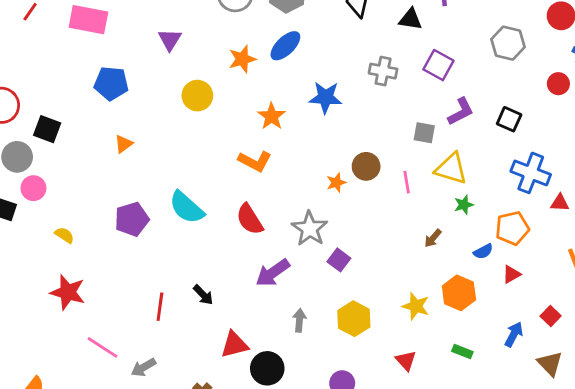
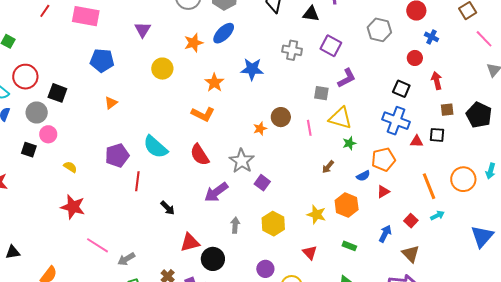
black square: (509, 119) -> (401, 89), moved
red line: (160, 307) -> (137, 181), moved

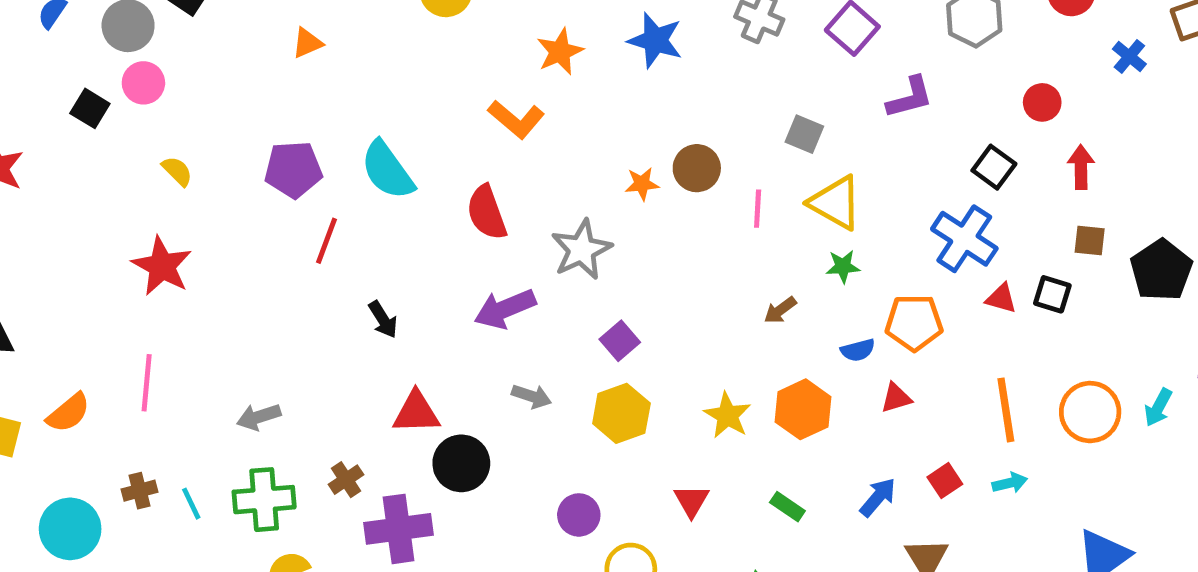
blue cross: (432, 37) -> (1129, 56), moved
purple L-shape: (347, 78) -> (910, 97), moved
purple square: (262, 183) -> (620, 341), moved
gray arrow: (235, 225) -> (532, 396), turned 91
pink line: (98, 245) -> (147, 383), moved, turned 50

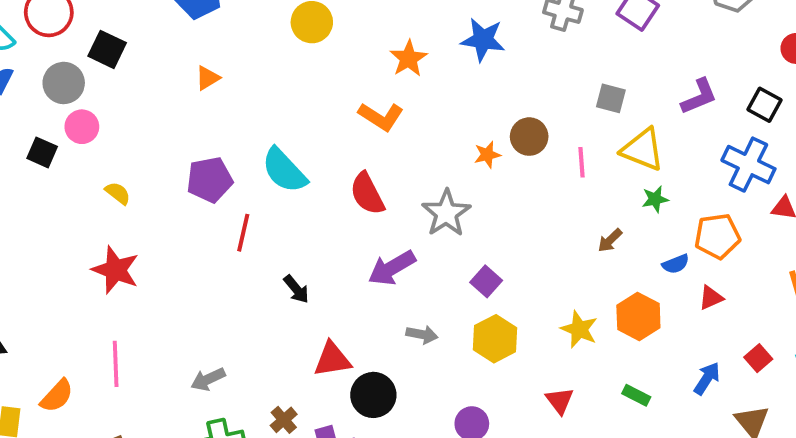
purple L-shape: (910, 97) -> (699, 97), moved

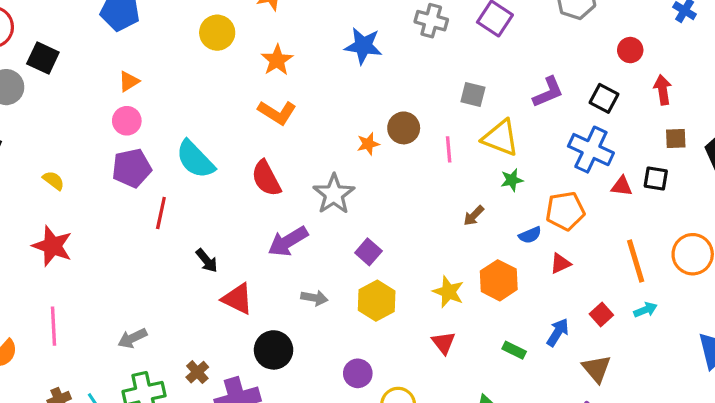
orange star: (409, 58) -> (277, 60), moved
pink circle: (82, 127) -> (127, 121), moved
red triangle: (332, 359) -> (237, 299), moved, turned 36
green rectangle: (636, 395) -> (514, 350), moved
red triangle: (560, 401) -> (444, 343), moved

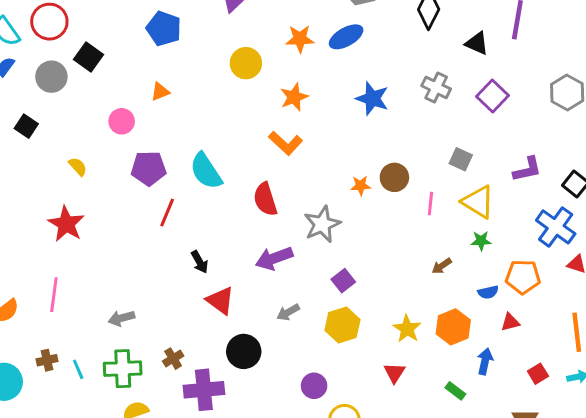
pink circle: (127, 121) -> (122, 121), moved
gray arrow: (314, 298) -> (288, 312), turned 130
blue arrow: (558, 332) -> (485, 361), moved, turned -30

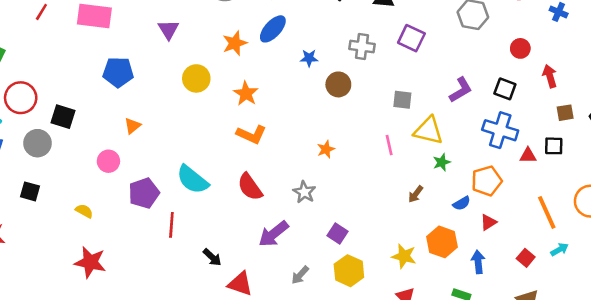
blue star: (372, 99) -> (309, 58), moved, size x0.6
brown circle: (394, 177) -> (338, 84), moved
gray star: (322, 224) -> (304, 192), size x0.7

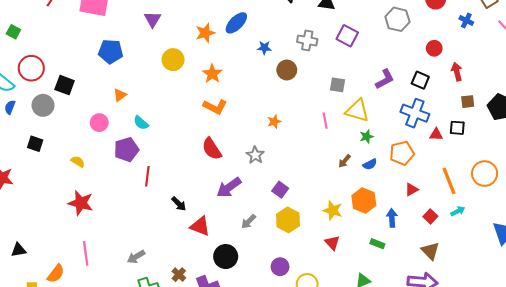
cyan semicircle: (193, 180) -> (141, 123), moved, size x0.6
blue semicircle: (462, 203) -> (370, 164), moved
red triangle: (488, 222) -> (411, 190), moved

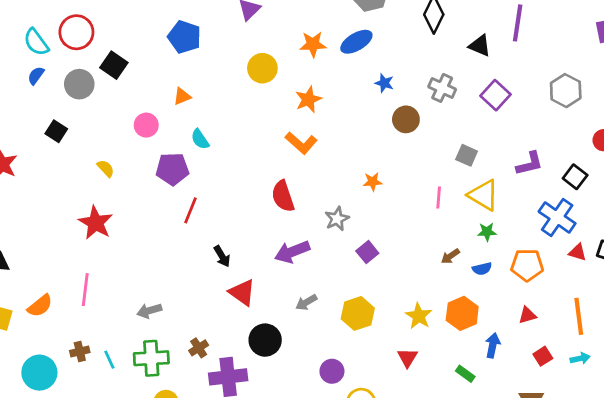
purple square: (280, 190) -> (367, 252), moved

